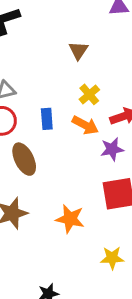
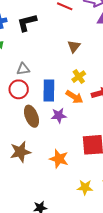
blue rectangle: (47, 119) -> (49, 91), size x1.5
purple star: (112, 149) -> (59, 115), moved

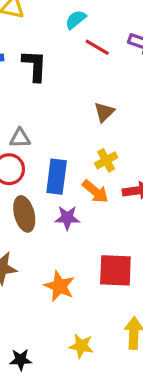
black L-shape: (27, 23) -> (35, 66), turned 100
yellow star: (85, 187) -> (81, 346), moved

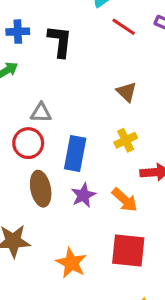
brown triangle: (104, 112) -> (127, 92), turned -35
orange arrow: (95, 191) -> (125, 200), moved
purple star: (67, 218) -> (83, 195), turned -30

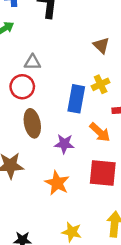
blue rectangle: (75, 154) -> (76, 99), moved
purple star: (83, 195) -> (64, 144), moved, turned 30

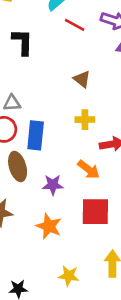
yellow cross: (101, 84) -> (85, 120), turned 30
blue rectangle: (76, 99) -> (36, 135), moved

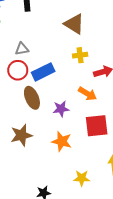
brown triangle: (82, 79) -> (74, 24), size x1.5
blue rectangle: (36, 135) -> (43, 72), turned 65

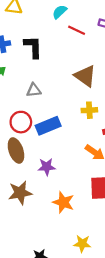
gray triangle: (22, 49) -> (34, 90), moved
brown ellipse: (32, 98) -> (16, 150), moved
purple star: (61, 109) -> (47, 167), moved

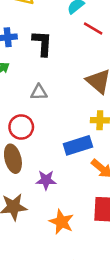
blue rectangle: (48, 126) -> (78, 145), moved

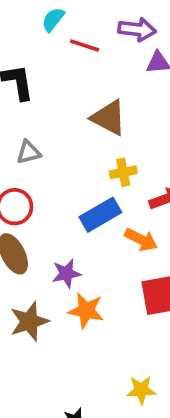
orange star: (61, 222) -> (86, 310), moved

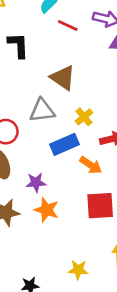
brown triangle: (109, 118) -> (63, 78), moved
gray triangle: (28, 152) -> (42, 111), moved, size x1.5
yellow cross: (123, 172) -> (84, 117), turned -36

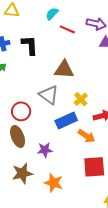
brown triangle: (63, 78) -> (64, 69), turned -30
gray triangle: (42, 111) -> (49, 95), turned 45
orange star: (47, 210) -> (54, 183), moved

